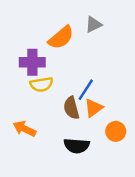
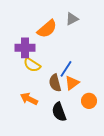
yellow semicircle: (41, 84) -> (32, 65), turned 42
orange arrow: (24, 129) -> (29, 99), moved
black semicircle: (77, 146) -> (59, 112), turned 66

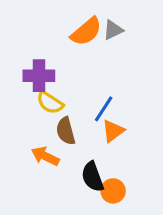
orange semicircle: (47, 29) -> (86, 32), moved
brown semicircle: (55, 83) -> (66, 131), moved
orange circle: (89, 101) -> (113, 191), moved

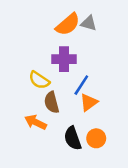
gray triangle: (113, 30) -> (89, 23), turned 42
purple cross: (39, 76) -> (64, 59), moved
orange circle: (113, 191) -> (96, 138), moved

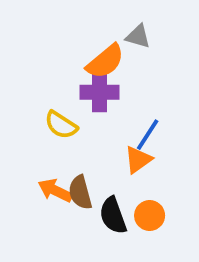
orange semicircle: (68, 24) -> (105, 61), moved
blue line: (81, 85) -> (148, 135), moved
brown semicircle: (52, 102) -> (80, 192), moved

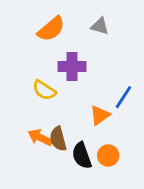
orange semicircle: (105, 61) -> (51, 29), moved
blue line: (148, 135) -> (123, 97), moved

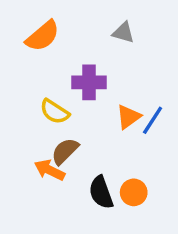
orange semicircle: (51, 29) -> (43, 36), moved
orange triangle: (100, 115) -> (129, 117), moved
brown semicircle: (58, 139) -> (65, 151), moved, turned 60

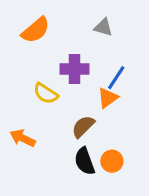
blue line: (153, 120) -> (116, 78), moved
brown semicircle: (65, 151) -> (83, 127), moved
orange arrow: (49, 170) -> (23, 138), moved

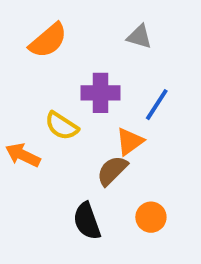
orange triangle: (108, 98) -> (130, 141), moved
orange arrow: (23, 138) -> (23, 155), moved
black semicircle: (85, 161) -> (87, 221), moved

